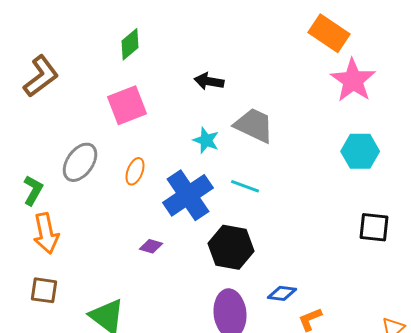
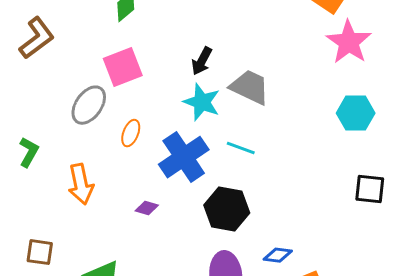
black arrow: (209, 81) -> (202, 61), moved, turned -72
cyan star: (206, 140) -> (202, 102), size x1.4
gray ellipse: (80, 162) -> (89, 105), moved
orange arrow: (46, 233) -> (81, 184), moved

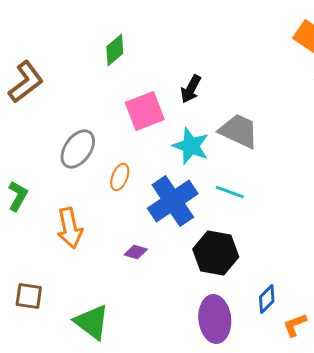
black arrow: (202, 61) -> (191, 89), moved
pink square: (123, 67) -> (145, 111), moved
blue diamond: (278, 255) -> (267, 299), turned -52

